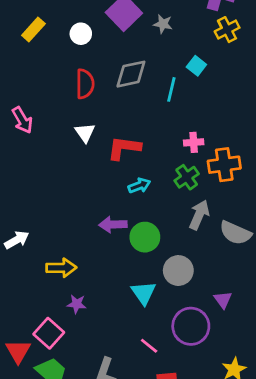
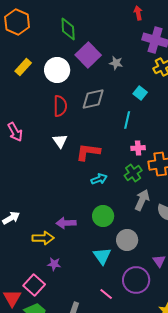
white circle: (81, 34) -> (57, 70), size x1.6
cyan line: (171, 89) -> (127, 120), moved
purple arrow: (113, 225) -> (66, 223), moved

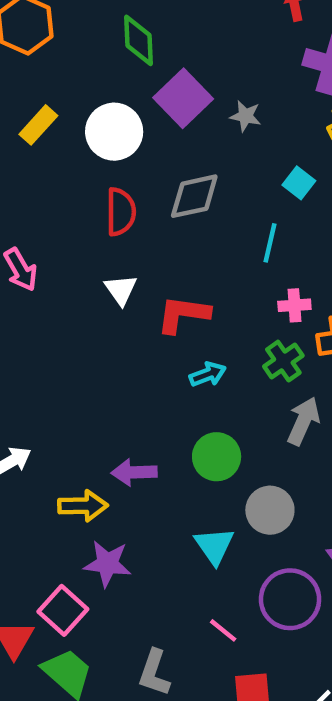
purple star: (54, 264) -> (107, 564), size x1.5

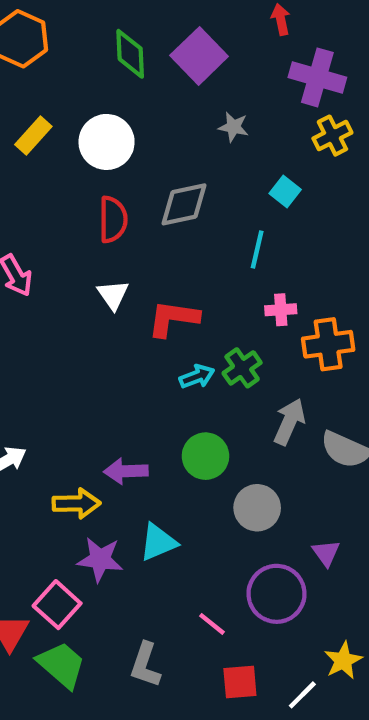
purple square: (183, 98) -> (199, 56), moved
green cross: (283, 361) -> (242, 368), moved
cyan triangle: (214, 546) -> (158, 542), moved, turned 42

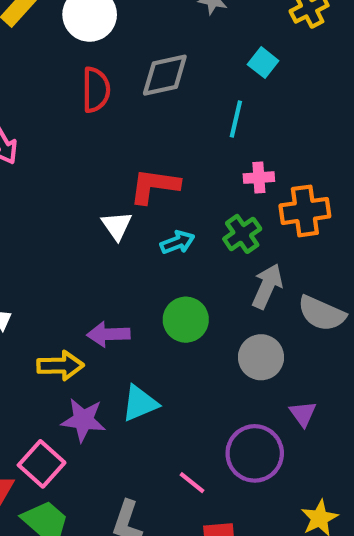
white triangle: (113, 295) -> (117, 226), moved
green cross: (242, 368) -> (242, 234), moved
gray circle: (257, 508) -> (261, 357), moved

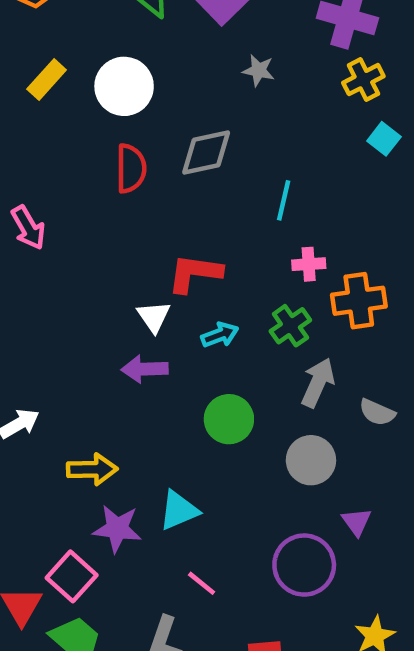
cyan square: (263, 63) -> (384, 139), moved
gray semicircle: (322, 313) -> (377, 412), size x0.7
purple arrow: (108, 334) -> (145, 369), moved
pink line: (192, 483) -> (202, 583), moved

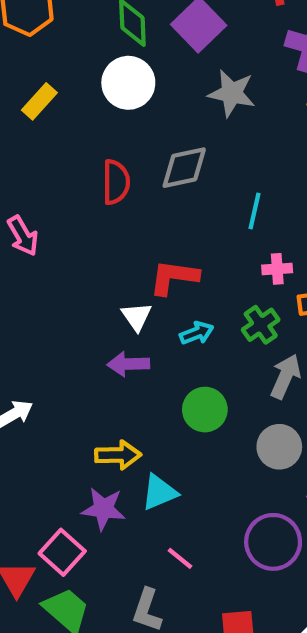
gray star: (259, 70) -> (232, 93), size x1.6
white circle: (124, 86) -> (128, 83), moved
yellow arrow: (92, 469) -> (118, 455), moved

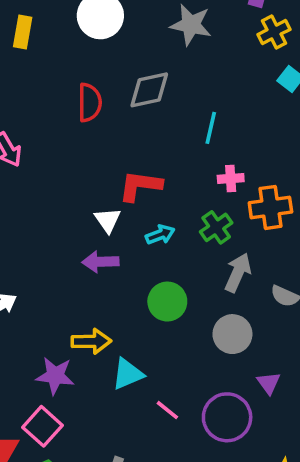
yellow rectangle: (39, 101) -> (23, 32), turned -32
purple star: (104, 509) -> (55, 376), moved
pink line: (180, 558) -> (167, 410), moved

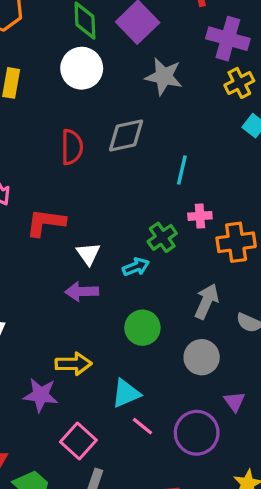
red L-shape: (140, 186) -> (46, 223), moved
green cross: (216, 227) -> (162, 237), moved
cyan triangle: (128, 374) -> (126, 393), moved
pink square: (43, 426) -> (78, 441), moved

